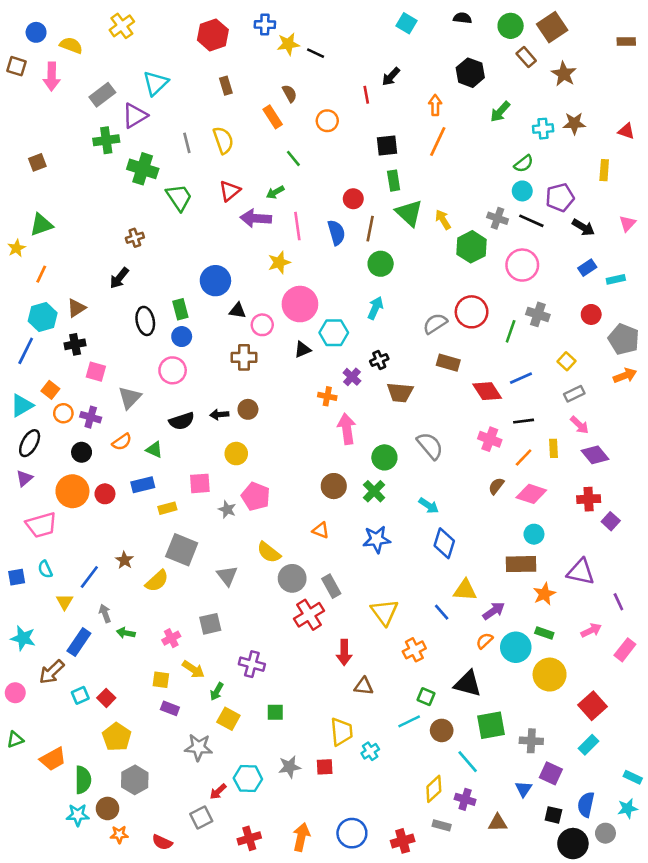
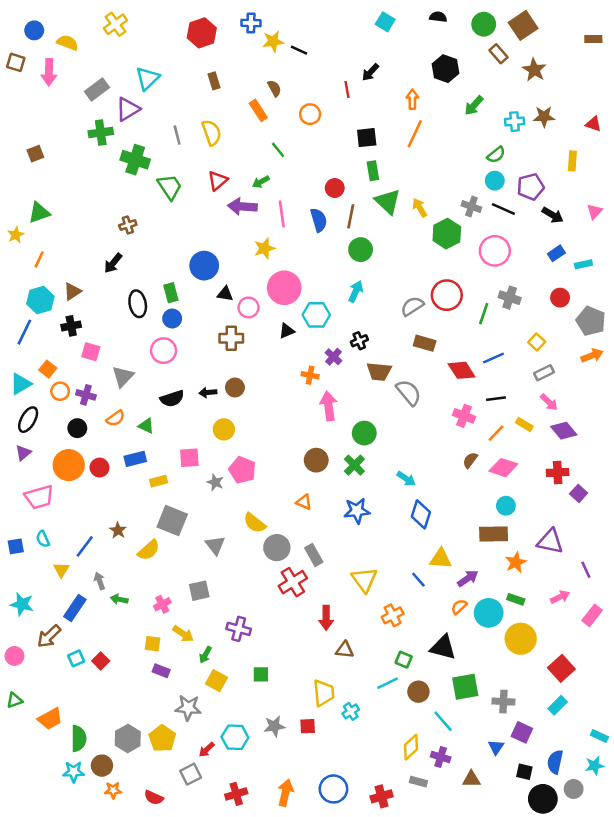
gray semicircle: (430, 446) -> (409, 392), moved
yellow rectangle: (553, 448) -> (524, 424), turned -56
yellow pentagon: (117, 737) -> (162, 738), moved

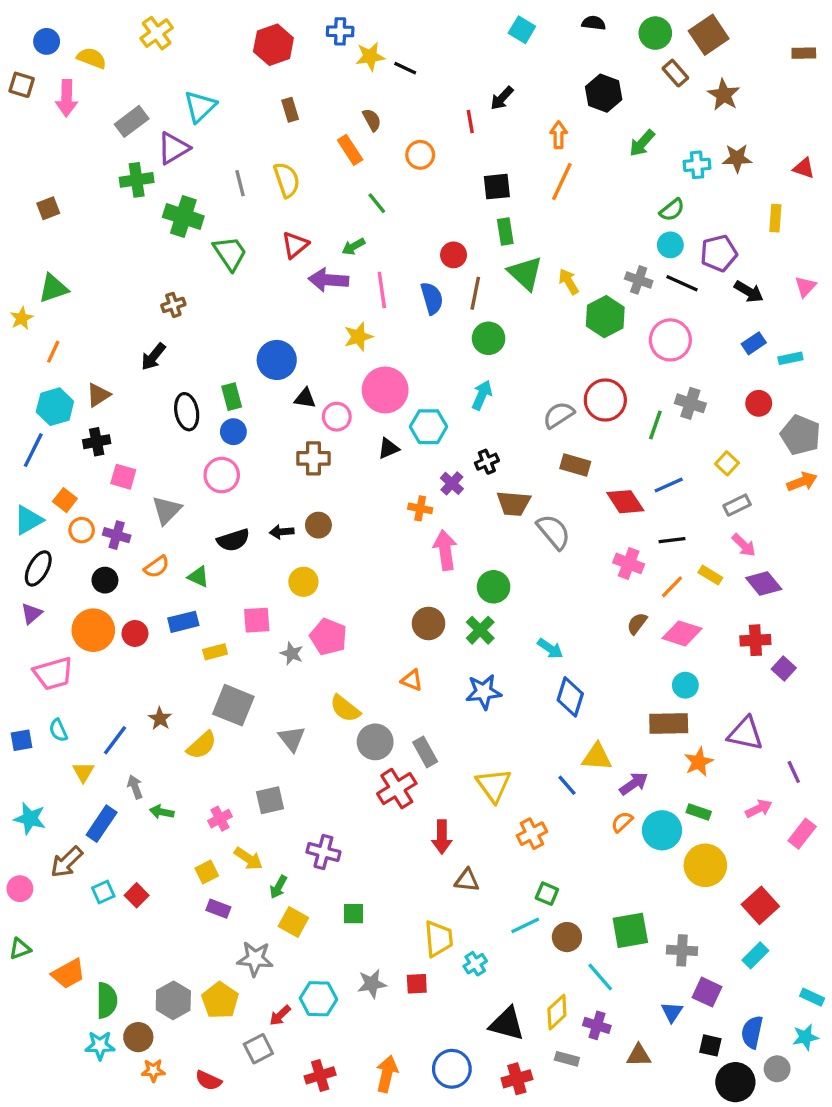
yellow square: (152, 644) -> (207, 872), turned -35
black triangle: (443, 647) -> (507, 1024), moved

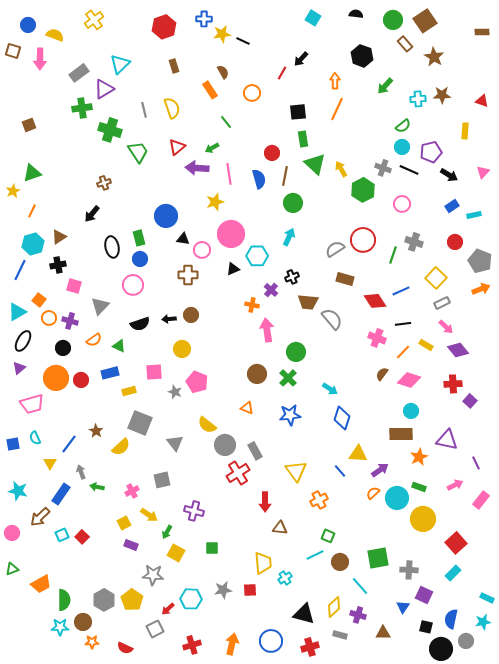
red line: (470, 121) -> (282, 73), turned 40
pink circle: (670, 340) -> (402, 204), size x0.7
yellow square: (727, 463) -> (436, 278), size x1.5

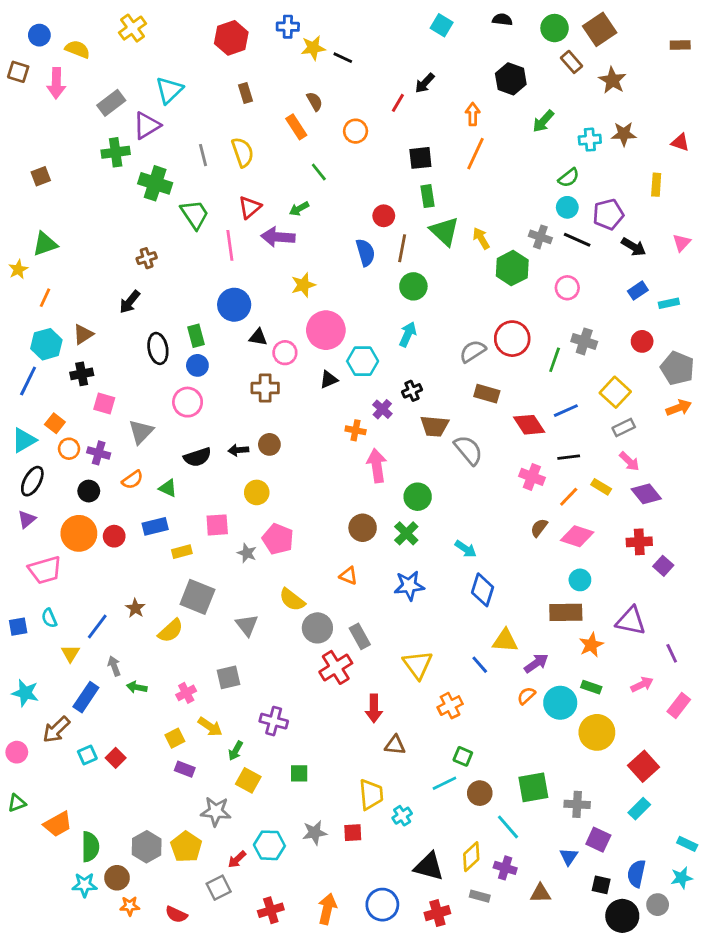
pink line: (229, 174) -> (230, 245), moved

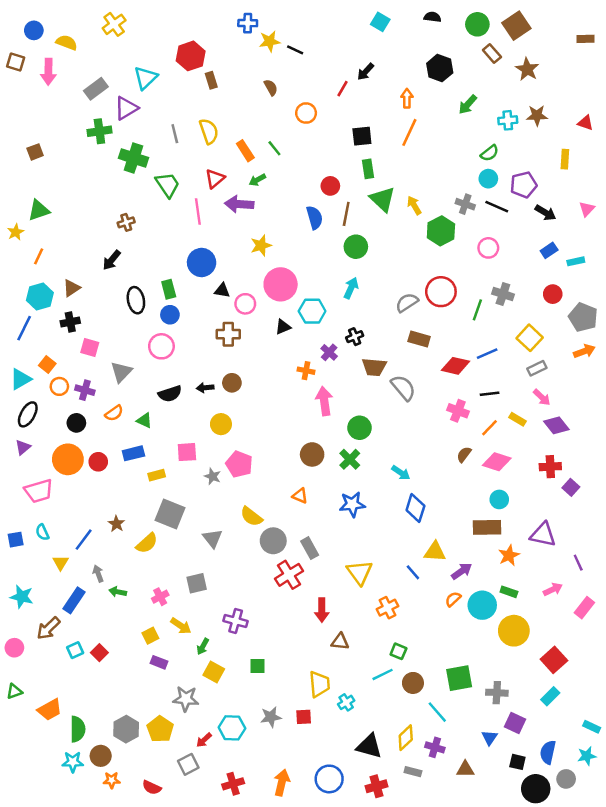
red hexagon: (231, 38) -> (191, 56), moved
orange rectangle: (296, 127) -> (245, 151), moved
red diamond: (529, 425) -> (456, 366), turned -44

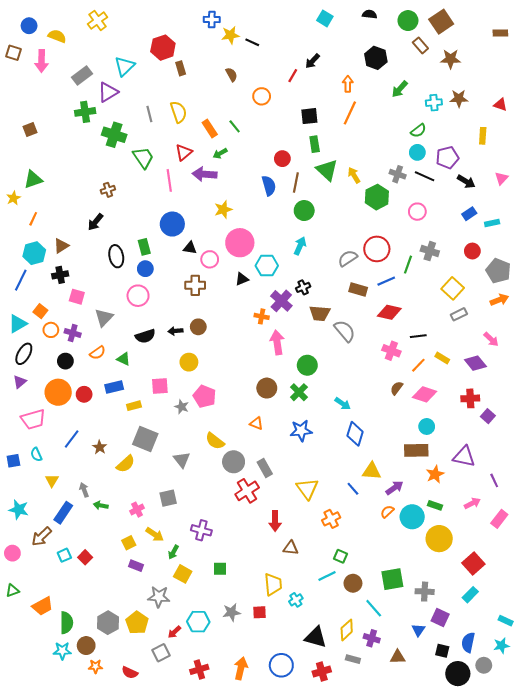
brown star: (527, 69) -> (451, 59), turned -30
purple cross: (329, 352) -> (281, 301), size x1.5
blue line: (487, 354) -> (386, 281), moved
pink arrow: (542, 397) -> (491, 339), moved
blue line: (84, 540) -> (72, 439), moved

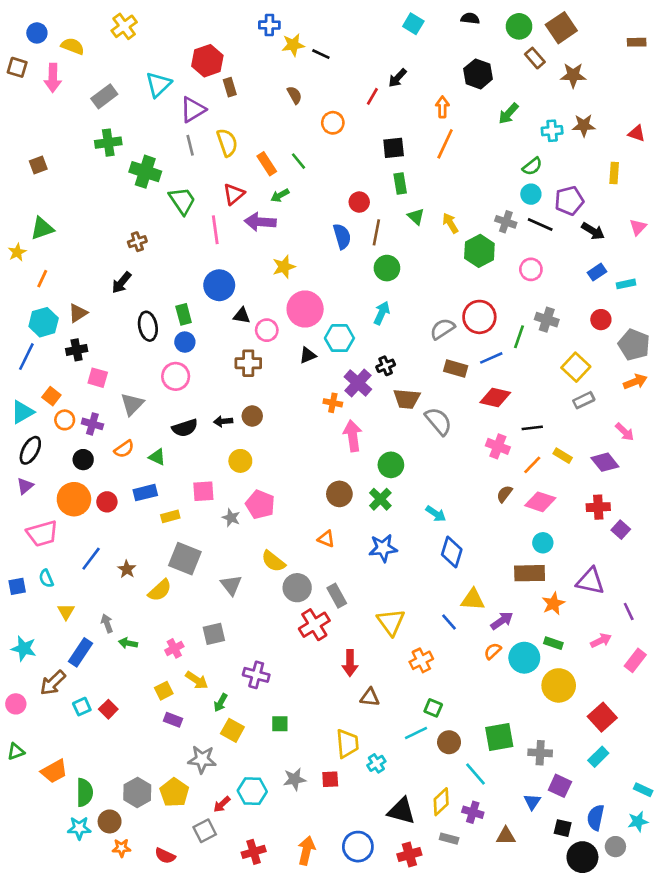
purple triangle: (108, 92) -> (193, 110), moved
green triangle: (327, 170) -> (416, 217), size x0.6

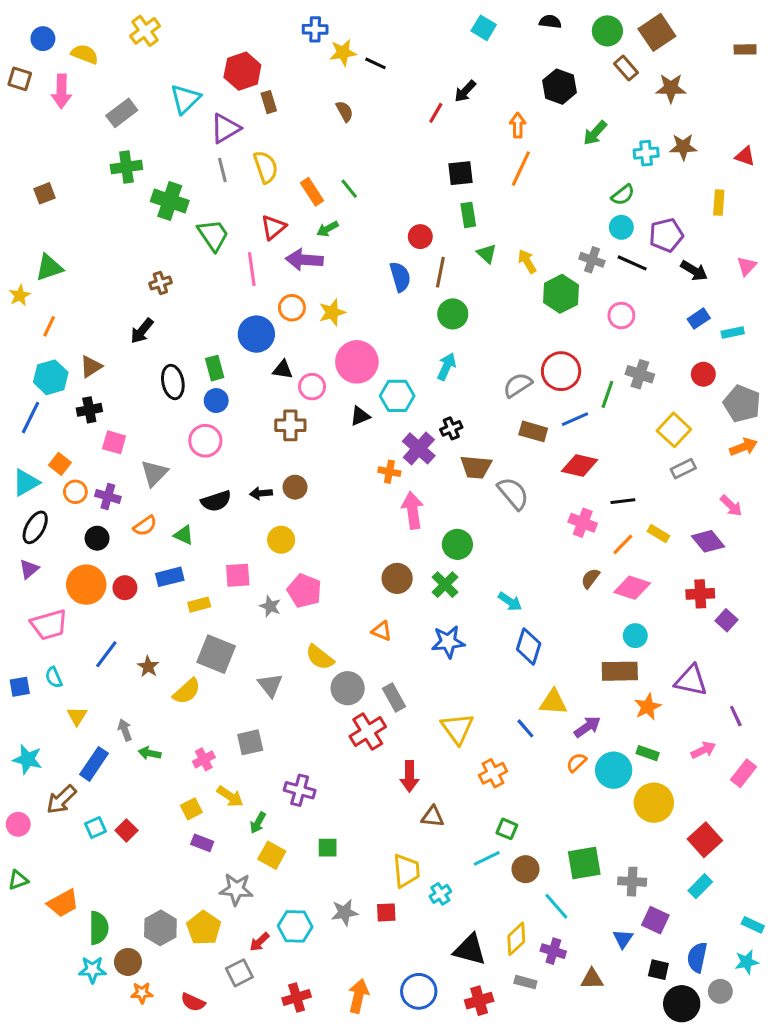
orange circle: (333, 123) -> (292, 308), moved

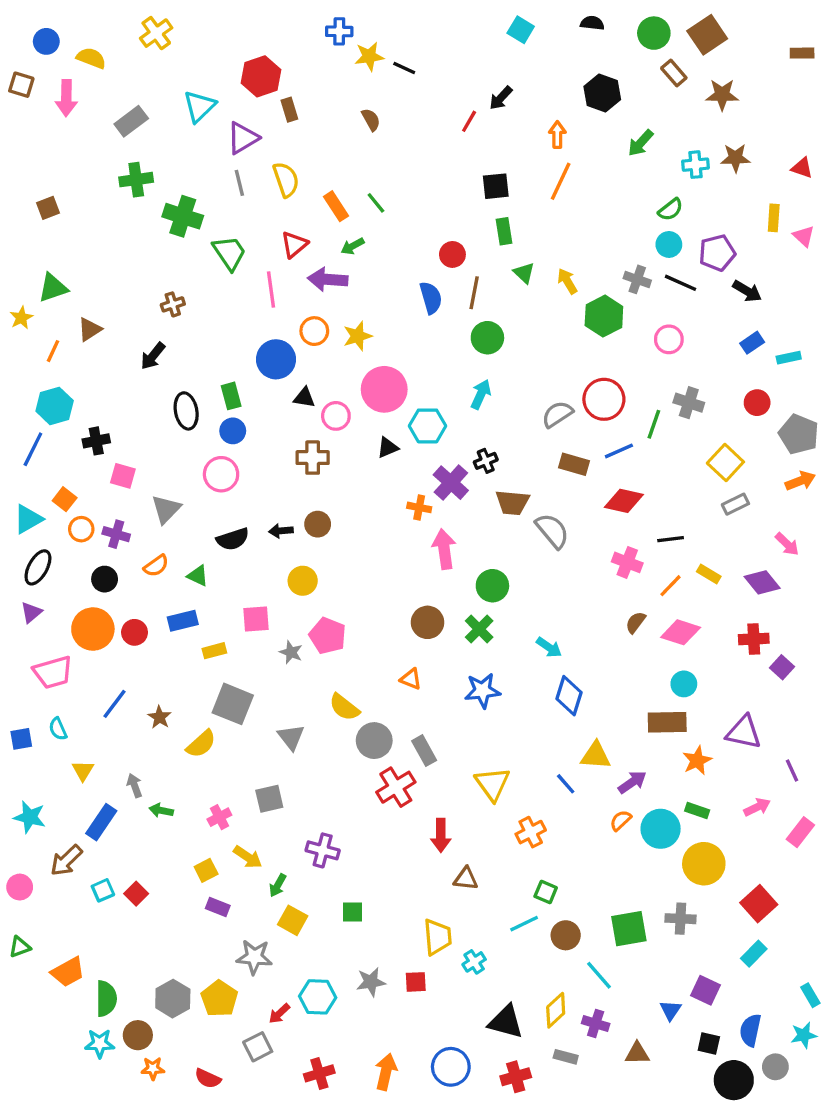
pink triangle: (747, 266) -> (804, 236), moved, turned -30
brown triangle: (91, 367) -> (90, 329), moved
gray cross: (632, 882) -> (681, 919), moved
cyan rectangle: (753, 925) -> (810, 995), turned 35

